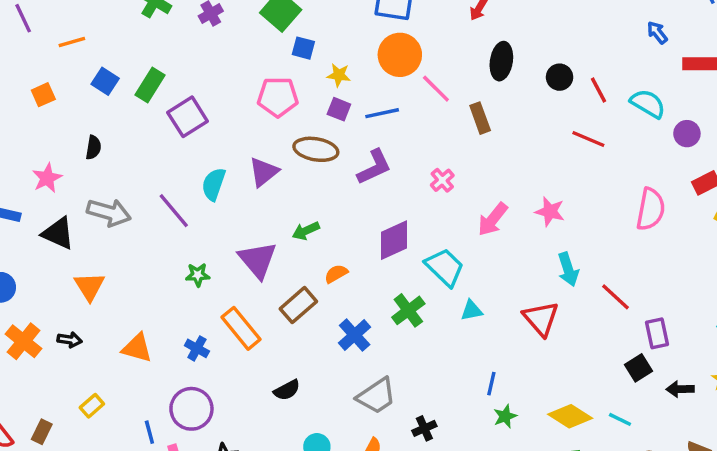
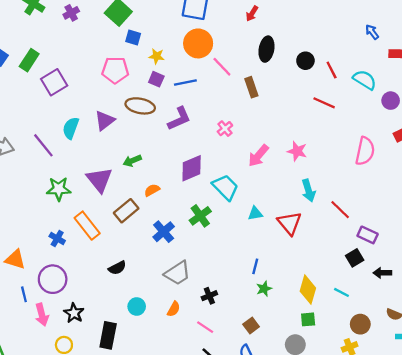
green star: (198, 275) -> (59, 189), size x1.5
cyan triangle: (472, 310) -> (255, 213), moved
purple rectangle: (657, 333) -> (368, 235), turned -54
orange triangle: (137, 348) -> (15, 259), moved
yellow diamond: (570, 416) -> (308, 290), turned 72

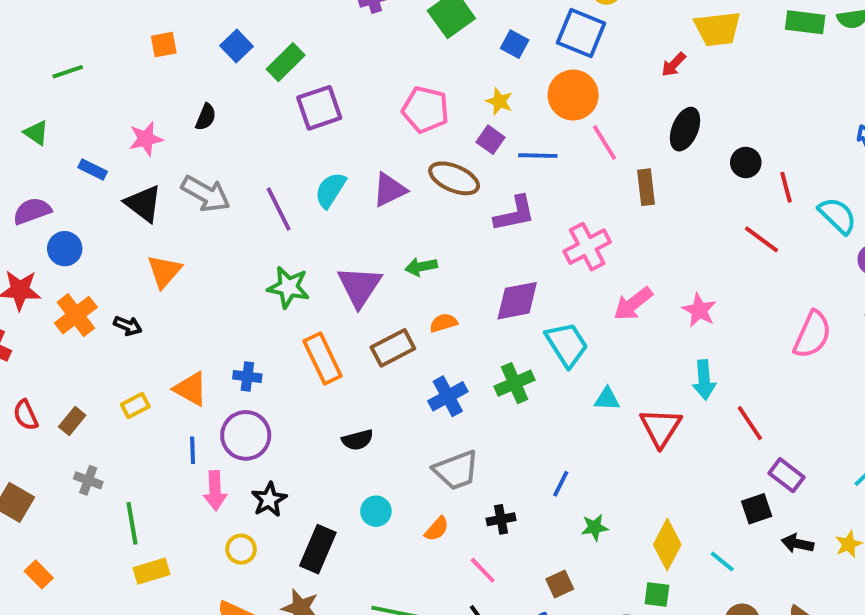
blue square: (133, 37) -> (515, 44), moved
pink cross: (225, 129) -> (587, 247), size x1.6
blue cross: (57, 239) -> (247, 377), moved, turned -35
blue line: (255, 266) -> (561, 484), moved

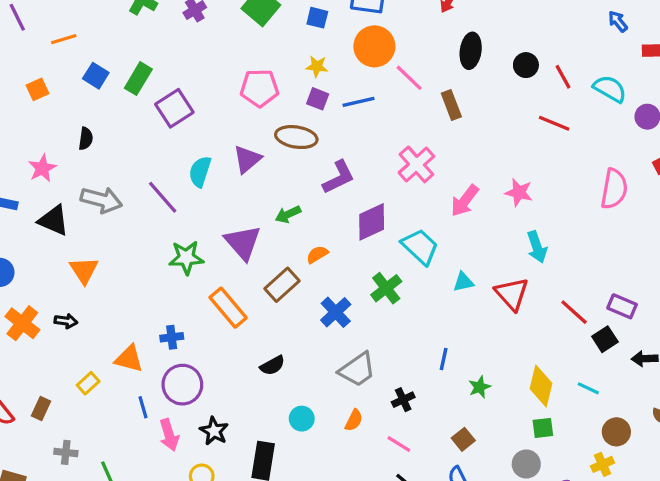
purple L-shape: (515, 214) -> (339, 177), moved
red line: (750, 423) -> (574, 312), moved

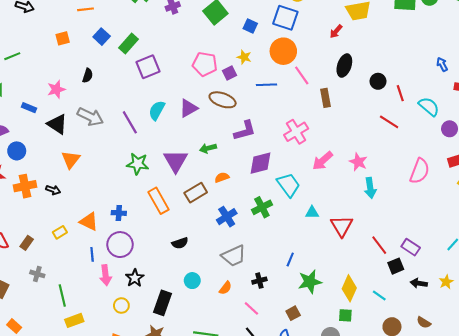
purple square: (318, 99) -> (229, 73), moved, turned 32
cyan arrow: (537, 247) -> (370, 188), moved
orange cross: (22, 323) -> (25, 186), turned 30
green star: (479, 387) -> (310, 282), size x1.6

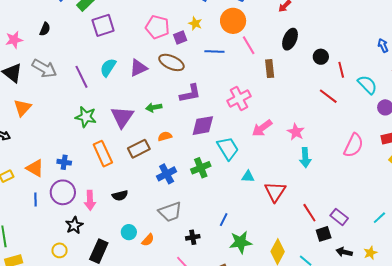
pink arrow: (105, 275) -> (90, 200), moved
orange semicircle: (225, 288) -> (148, 240), moved

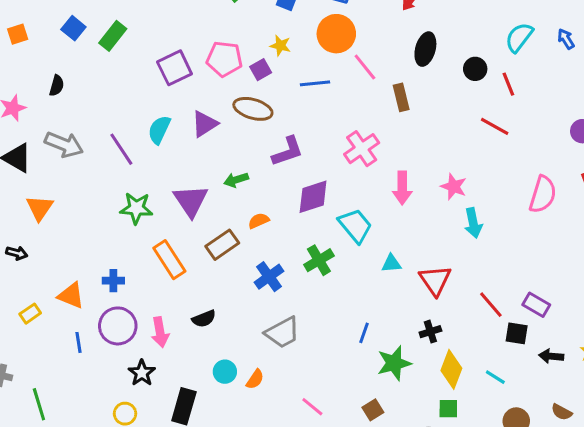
purple square: (103, 25) -> (175, 68), moved
cyan semicircle: (367, 85) -> (519, 37), moved, turned -90
pink arrow: (262, 128) -> (402, 188), turned -45
black square: (324, 234) -> (517, 333), turned 35
black cross: (193, 237) -> (430, 332), moved

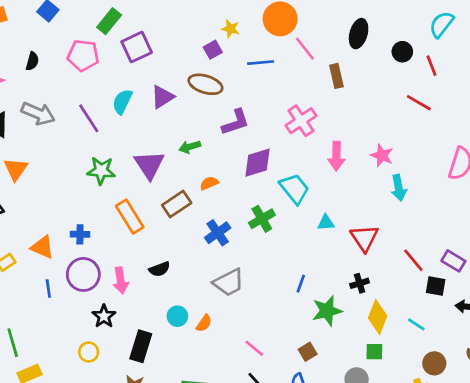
green rectangle: (113, 36) -> (109, 21), moved
pink pentagon: (224, 59) -> (83, 55), moved

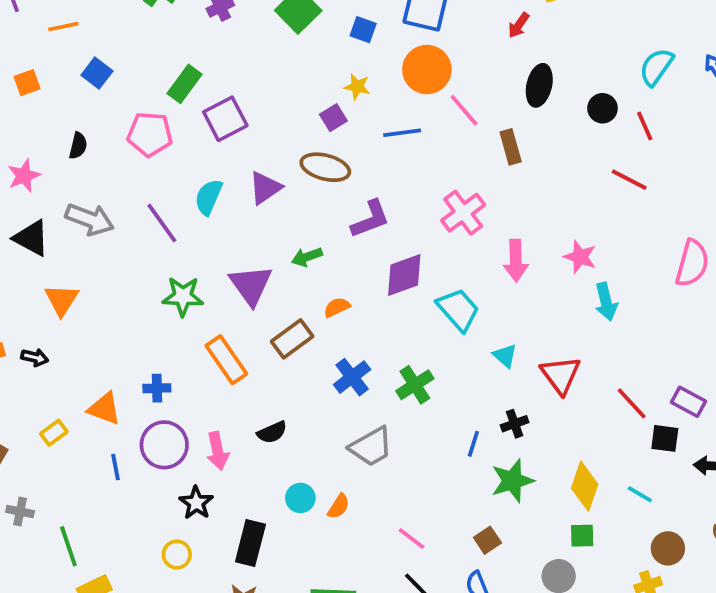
green cross: (262, 219) -> (415, 385), moved
cyan triangle: (326, 223) -> (505, 356), turned 48
black cross: (360, 283) -> (515, 424), moved

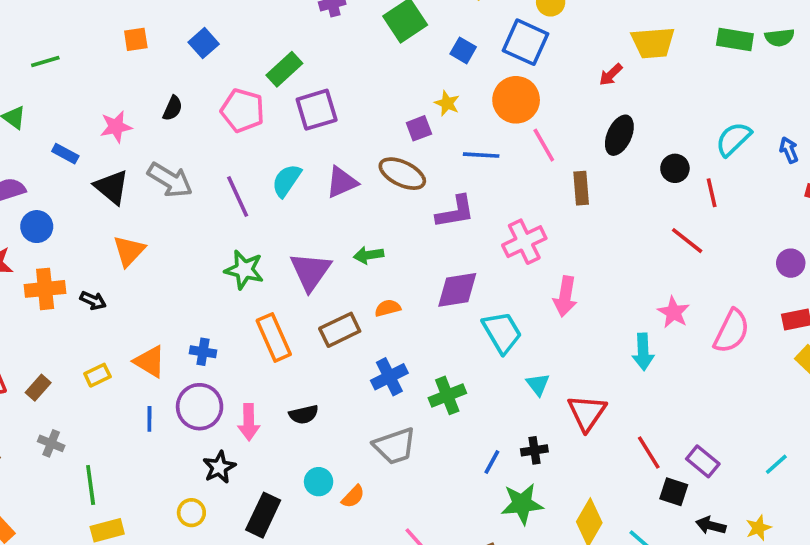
purple L-shape: (370, 219) -> (455, 212), moved
pink star: (580, 257) -> (674, 312), moved

